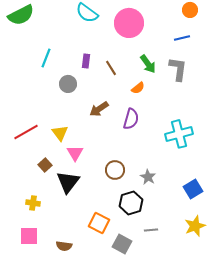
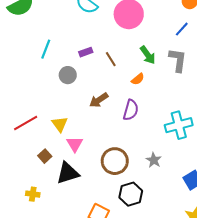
blue line: (182, 38) -> (182, 29), turned -35
purple rectangle: (86, 61) -> (86, 52), turned 64
brown circle: (115, 170) -> (115, 161), size x1.4
gray star: (148, 177) -> (154, 160), moved
black triangle: (68, 182) -> (68, 173), turned 35

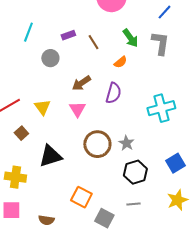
pink triangle: (75, 144) -> (77, 109), moved
brown square: (45, 156) -> (21, 133), moved
gray star: (154, 160) -> (126, 143), moved
yellow cross: (33, 194) -> (15, 177), size x1.5
black hexagon: (131, 194) -> (135, 172), moved

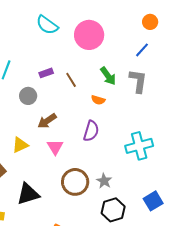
orange semicircle: (120, 62) -> (98, 100), turned 56
brown arrow: (81, 83) -> (47, 121), moved
yellow triangle: (42, 107) -> (20, 145), turned 42

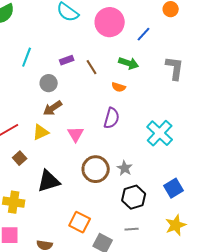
blue line: (142, 50) -> (144, 34), moved
green arrow: (108, 76) -> (129, 63), turned -36
gray L-shape: (138, 81) -> (175, 68), moved
brown arrow: (47, 121) -> (53, 108), moved
cyan cross: (139, 146) -> (160, 133), turned -32

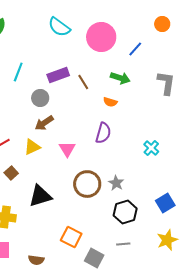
purple rectangle: (67, 60) -> (58, 75), size x1.5
cyan cross: (160, 133) -> (151, 148), size x0.6

